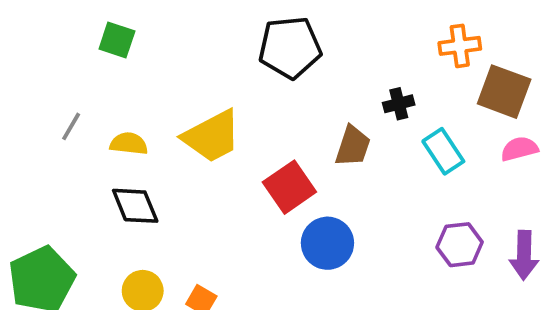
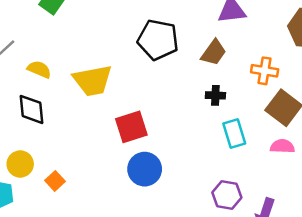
brown trapezoid: (353, 146) -> (214, 53), moved

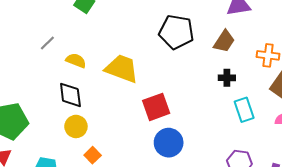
yellow trapezoid: (93, 81) -> (122, 69), turned -147
yellow circle: (20, 164) -> (76, 126), moved

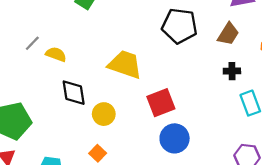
gray line: (47, 43) -> (32, 43), moved
yellow semicircle: (76, 61) -> (56, 54), moved
yellow circle: (76, 126) -> (104, 114), moved

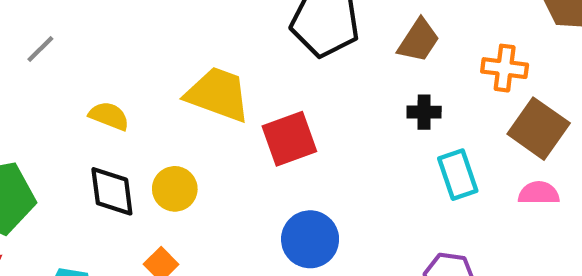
yellow semicircle: (56, 54) -> (109, 116), moved
black diamond: (74, 93) -> (112, 191), moved
red square: (161, 103) -> (289, 139), moved

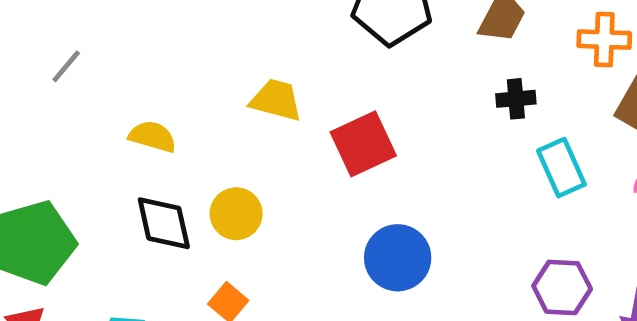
yellow trapezoid: (218, 94) -> (276, 100), size x0.7

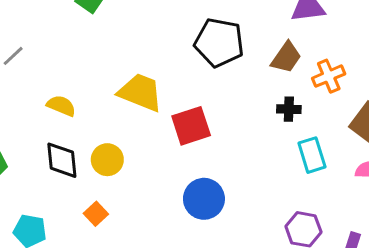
orange cross: (604, 40) -> (329, 76), moved, turned -32
yellow trapezoid: (276, 100) -> (140, 92), size x1.4

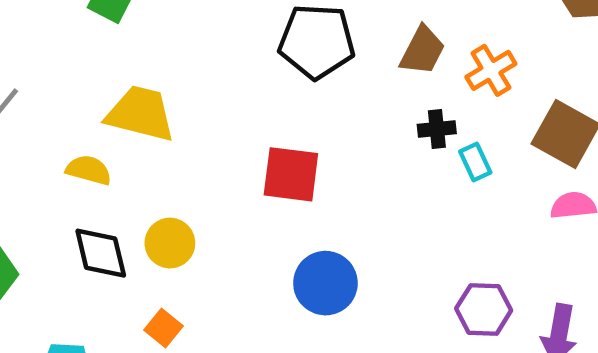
yellow trapezoid: (140, 92) -> (140, 114), moved
red square: (191, 126) -> (291, 174), turned 33
cyan rectangle: (312, 155) -> (475, 162), moved, size x0.7

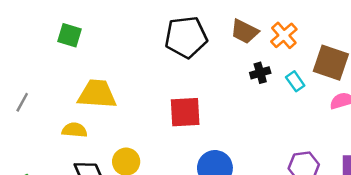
brown trapezoid: (422, 50) -> (244, 31), turned 100
cyan rectangle: (475, 162) -> (295, 81), moved

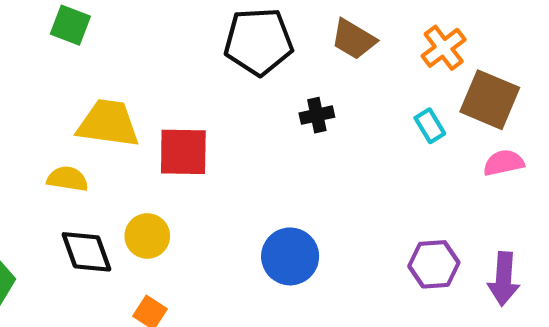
orange cross: (284, 35) -> (444, 48), moved
black cross: (260, 73) -> (317, 115), moved
red square: (185, 112) -> (183, 152), moved

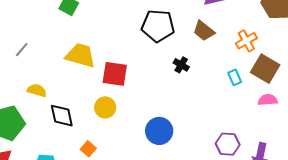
black cross: (317, 115) -> (181, 65), turned 35
yellow semicircle: (68, 179) -> (37, 90), moved
yellow circle: (147, 236) -> (105, 107), moved

